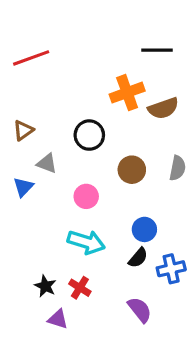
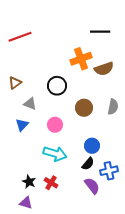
blue triangle: (23, 187) -> (22, 125), moved
purple semicircle: (140, 310) -> (92, 186), moved
purple triangle: (58, 319) -> (26, 203), moved

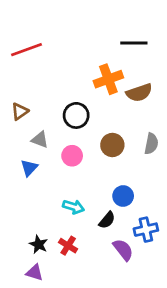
pink circle: (55, 125) -> (72, 156), moved
cyan arrow: (55, 154) -> (73, 207), size x0.7
black semicircle: (88, 164) -> (107, 220), moved

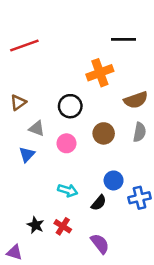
brown semicircle: (139, 93) -> (136, 100), moved
blue cross: (146, 230) -> (140, 198), moved
purple semicircle: (123, 250) -> (100, 244), moved
purple triangle: (34, 273) -> (14, 252), moved

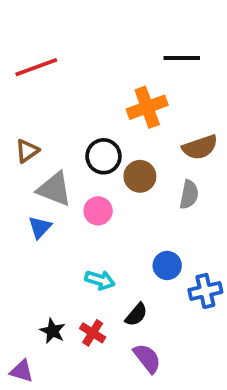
gray triangle: (37, 128) -> (54, 189), size x1.5
gray semicircle: (140, 132) -> (189, 195), moved
brown circle: (104, 133) -> (140, 176), moved
black semicircle: (99, 203) -> (136, 315), moved

